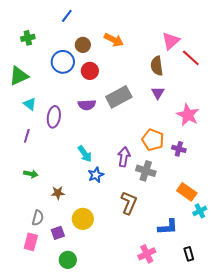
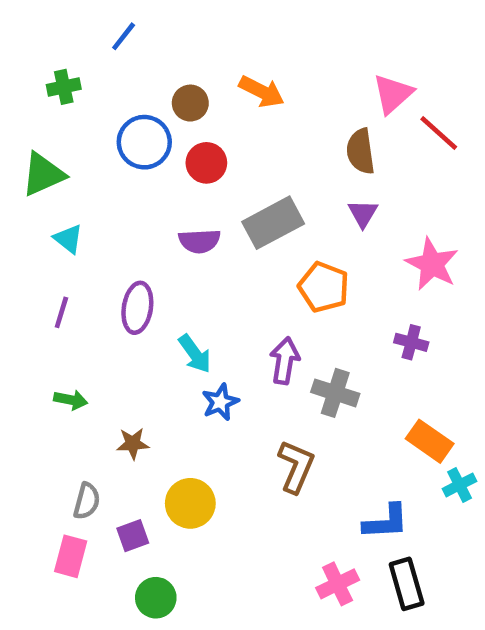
blue line: (67, 16) -> (124, 36), moved
purple ellipse: (54, 117) -> (137, 308), moved
orange pentagon: (153, 140) -> (324, 287), moved
black rectangle: (189, 254) -> (407, 584), moved, size x1.5

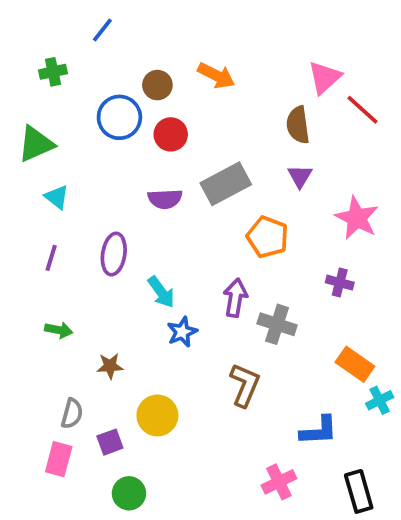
black rectangle: (407, 584) -> (359, 491), moved

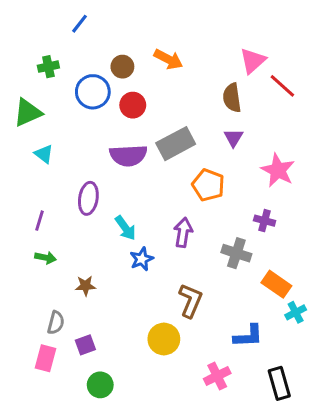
green cross: (53, 72) -> (48, 67), moved
purple semicircle: (165, 199) -> (128, 155), size x1.4
purple line: (51, 258) -> (40, 221), moved
gray cross: (277, 324) -> (236, 253), moved
yellow circle: (157, 415) -> (164, 339), moved

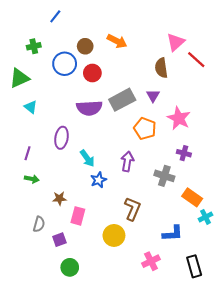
purple triangle: (233, 138) -> (153, 96), moved
pink star: (278, 170) -> (179, 118), moved
pink rectangle: (45, 358) -> (78, 216), moved

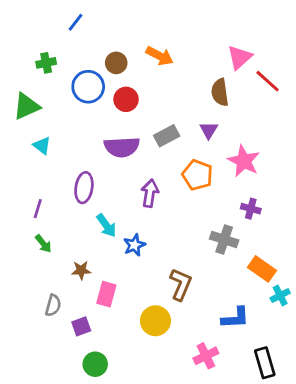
gray rectangle: (122, 100) -> (167, 136), size x0.7
cyan arrow: (87, 158) -> (106, 225), moved
purple arrow: (127, 161) -> (150, 193), moved
green arrow: (32, 179) -> (43, 244), turned 40

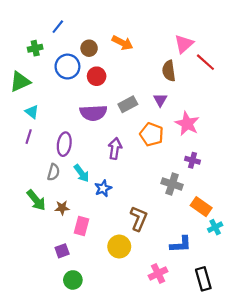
blue line: (76, 22) -> (58, 27), moved
purple line: (38, 209) -> (29, 137), moved
green arrow: (43, 244) -> (36, 200), moved, size x1.5
gray semicircle: (53, 305) -> (53, 172), moved

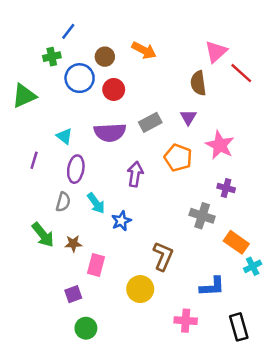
green cross: (35, 48) -> (52, 57), moved
cyan triangle: (32, 112) -> (64, 136), moved
pink cross: (158, 273) -> (186, 321), turned 30

